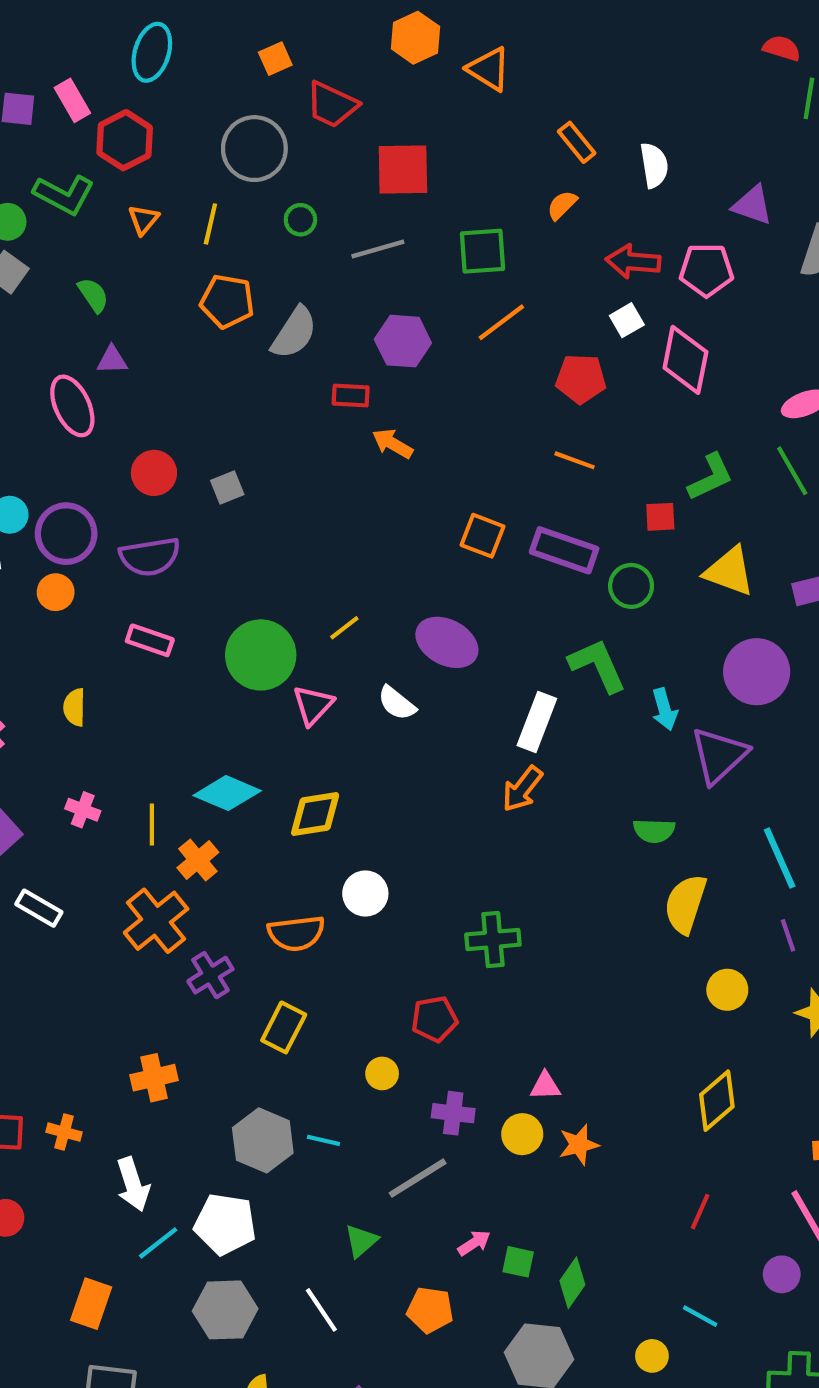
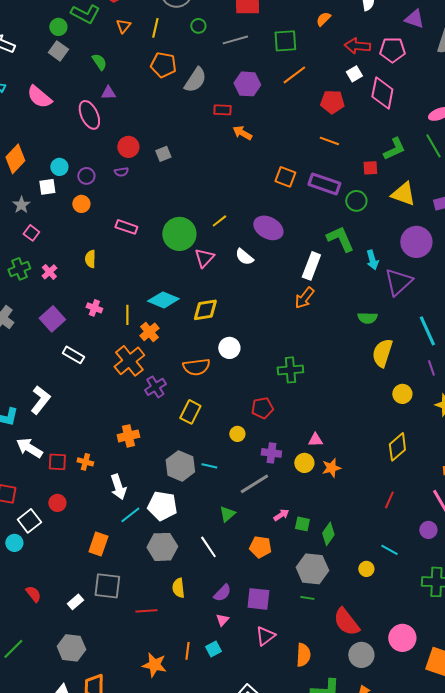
purple circle: (66, 534) -> (86, 176), size x0.6
purple semicircle: (150, 557) -> (121, 172), moved, size x0.5

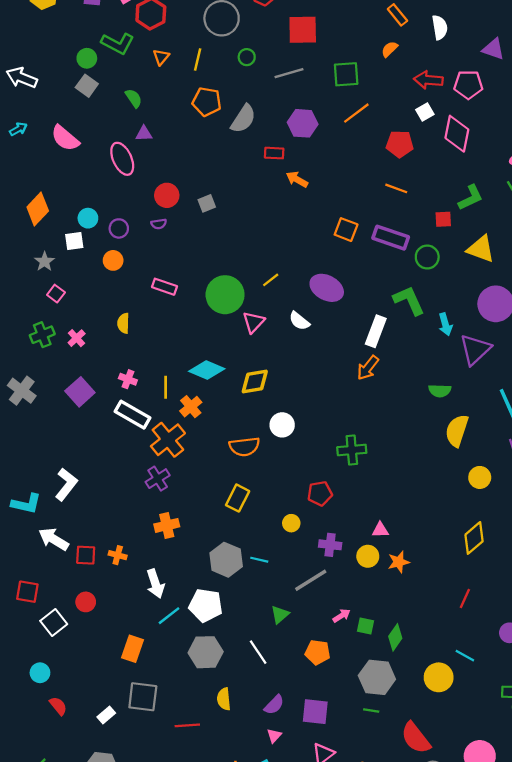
white rectangle: (73, 355) -> (132, 415), moved, size x1.4
purple cross: (155, 387) -> (158, 479), moved
cyan circle: (14, 543) -> (40, 673), moved
yellow circle: (366, 569) -> (439, 677), size x1.6

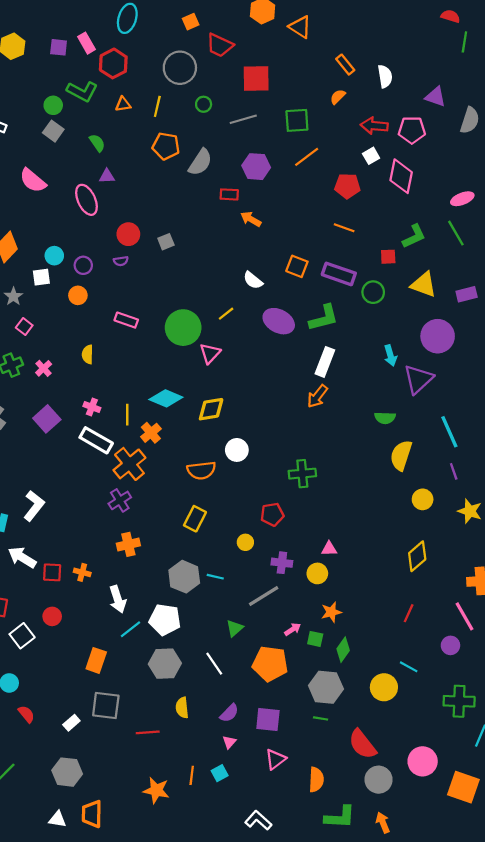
orange triangle: (161, 57) -> (123, 104), turned 42
green L-shape: (409, 300) -> (324, 318), moved, turned 100
white semicircle: (299, 321) -> (253, 280), moved
orange star: (399, 562) -> (331, 612), moved
orange pentagon: (318, 652) -> (270, 664), size x1.5

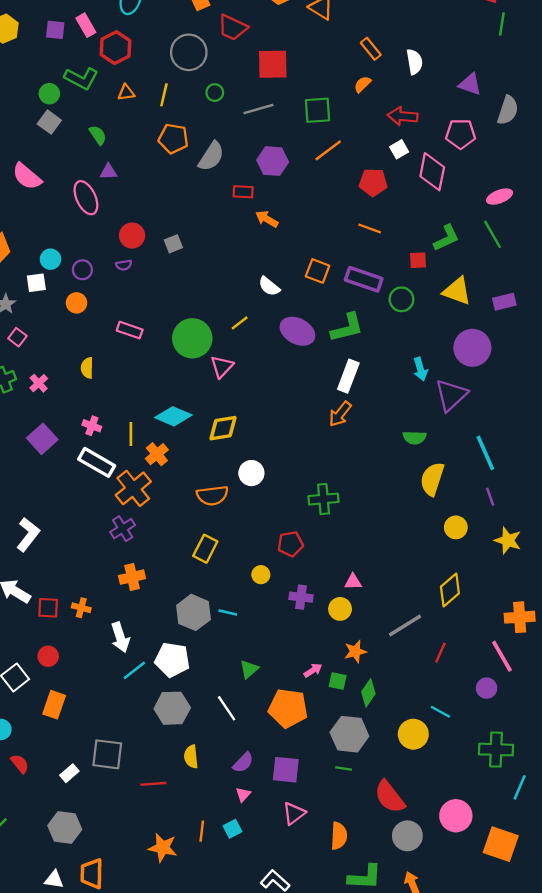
pink pentagon: (412, 130) -> (461, 134), moved
gray line: (264, 596) -> (405, 625), moved
orange rectangle: (96, 660) -> (54, 705), moved

